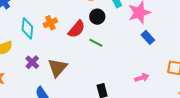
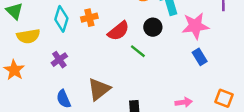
black circle: (97, 17) -> (153, 27), moved
brown triangle: (57, 68) -> (99, 89), moved

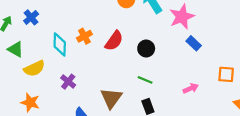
black circle: (153, 27) -> (146, 48), moved
green line: (138, 51) -> (145, 80), moved

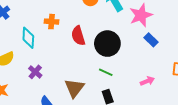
orange cross: (84, 36) -> (52, 22), moved, turned 32
red semicircle: (114, 41) -> (78, 36), turned 126
black circle: (146, 48) -> (107, 44), size x1.6

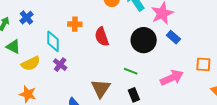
black circle: (107, 44) -> (144, 40), moved
purple cross: (35, 72) -> (60, 65), moved
pink arrow: (147, 81) -> (172, 78), size x1.6

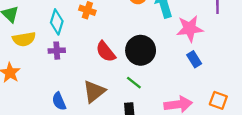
red semicircle: (102, 37) -> (106, 52), moved, turned -36
black circle: (144, 40) -> (141, 50), moved
purple cross: (60, 65) -> (57, 51), turned 32

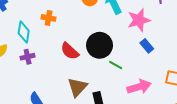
green line: (134, 83) -> (116, 65), moved
brown triangle: (94, 92) -> (77, 87), moved

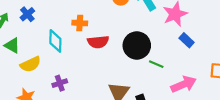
red semicircle: (70, 51) -> (98, 42), moved, turned -42
purple cross: (28, 57) -> (60, 83), moved

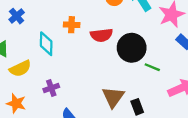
red semicircle: (98, 42) -> (101, 35), moved

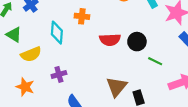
red semicircle: (101, 35) -> (110, 40), moved
black circle: (132, 48) -> (137, 42), size x0.7

